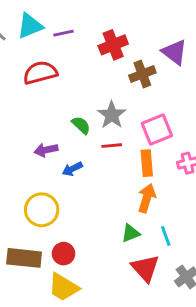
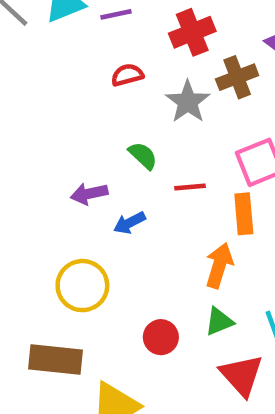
red semicircle: (40, 73) -> (127, 75), moved, size x0.6
gray star: (112, 115) -> (188, 102), moved
orange arrow: (147, 198) -> (219, 265), moved
red circle: (64, 254) -> (161, 337), moved

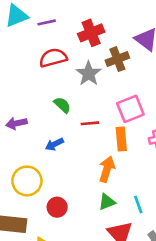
red semicircle: (127, 75) -> (53, 58), size x1.5
purple arrow: (89, 194) -> (16, 123), moved
red circle: (161, 337) -> (57, 207), moved

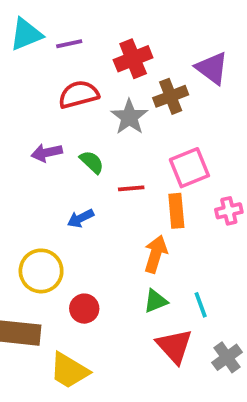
purple arrow: (16, 123) -> (47, 153), moved

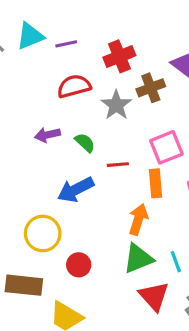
blue arrow: (80, 218) -> (76, 190), size x1.6
green triangle: (156, 301) -> (138, 259), size x1.5

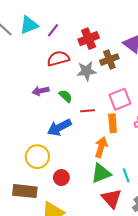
purple line: (66, 44) -> (53, 30), turned -40
gray star: (116, 105) -> (86, 71), turned 30

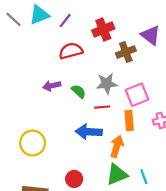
gray star: (86, 71) -> (107, 83), moved
blue arrow: (59, 127) -> (89, 132), moved, turned 30
yellow circle: (37, 157) -> (33, 143), moved

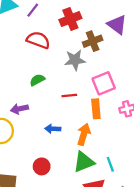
red semicircle: (71, 51) -> (38, 40), turned 35
gray star: (107, 83) -> (75, 60), moved
purple arrow: (52, 86) -> (19, 109), moved
green semicircle: (79, 91) -> (37, 80), moved, turned -72
blue arrow: (89, 132) -> (53, 129), moved, size x0.6

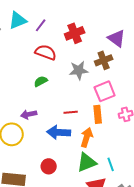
brown cross: (93, 41) -> (104, 60), moved
green semicircle: (37, 80) -> (41, 81), moved
red line: (69, 95) -> (71, 112), moved
blue arrow: (53, 129) -> (59, 132), size x1.6

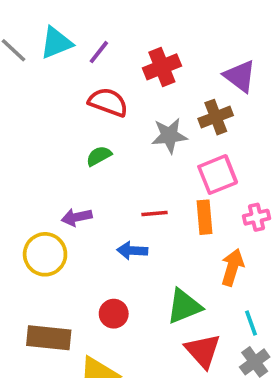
blue arrow: (59, 132) -> (132, 251), size x0.7
orange arrow: (87, 137) -> (232, 267), moved
cyan line: (111, 164) -> (251, 323), moved

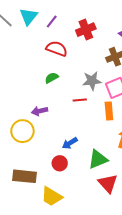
cyan triangle: (56, 43) -> (29, 16), turned -30
gray star: (169, 136) -> (92, 81), moved
red line: (154, 213) -> (80, 100), moved
blue arrow: (132, 251) -> (70, 143), moved, turned -35

